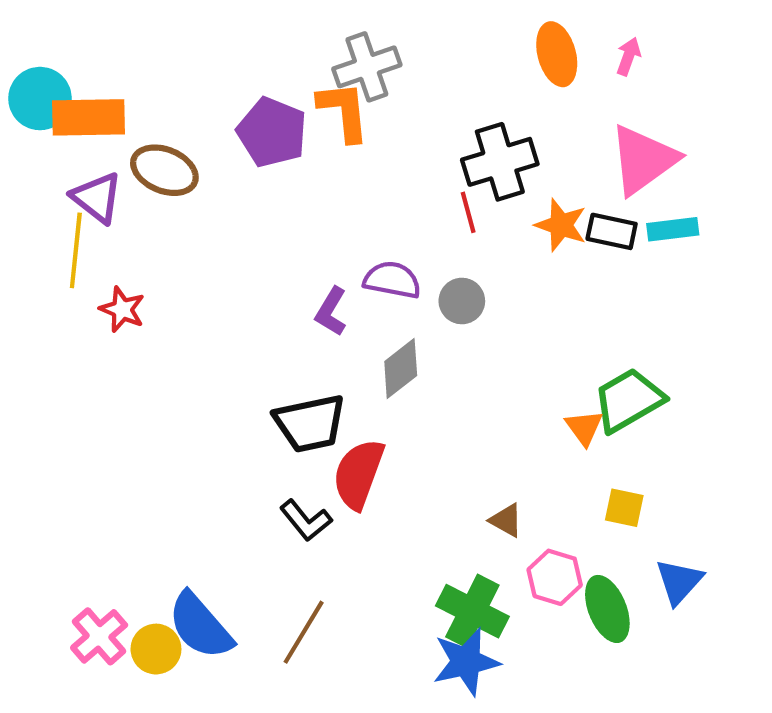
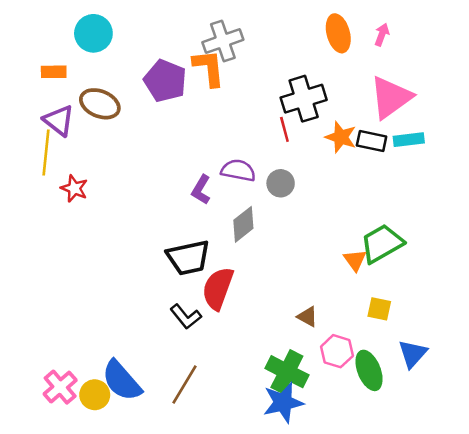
cyan circle: (40, 99) -> (93, 33), moved
orange rectangle: (88, 117) -> (54, 72), size x0.6

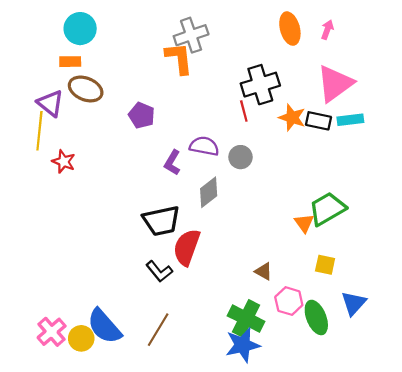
orange rectangle: (54, 72) -> (70, 62), moved
purple pentagon: (165, 81) -> (142, 115), moved, size x0.7

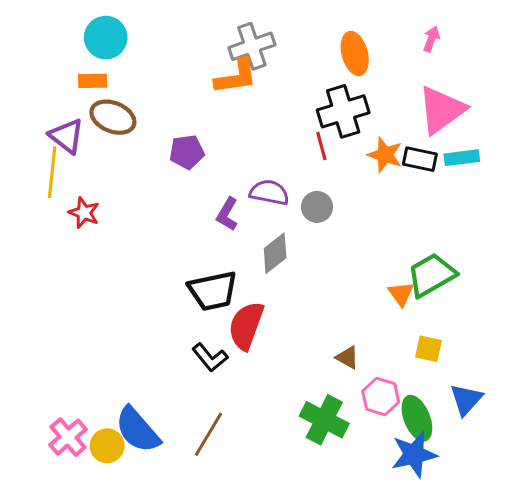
orange ellipse: (290, 29) -> (355, 53), moved
orange L-shape: (179, 58) -> (236, 77), turned 88
purple pentagon: (142, 115) -> (187, 152), turned -30
blue star: (243, 345) -> (414, 454), moved

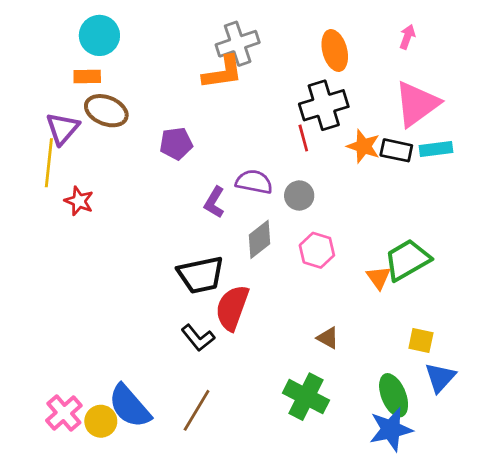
purple triangle: (67, 136) -> (63, 128), turned 33
yellow square: (429, 349) -> (421, 341), moved
pink hexagon: (381, 397) -> (317, 250), moved

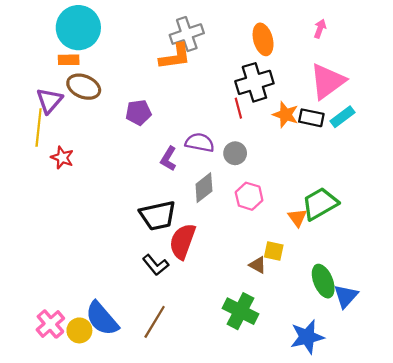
cyan circle: (99, 35) -> (78, 28), size x1.4
cyan rectangle: (436, 149) -> (342, 117), turned -30
yellow square: (421, 341) -> (274, 251), moved
green ellipse: (394, 395) -> (323, 281), moved

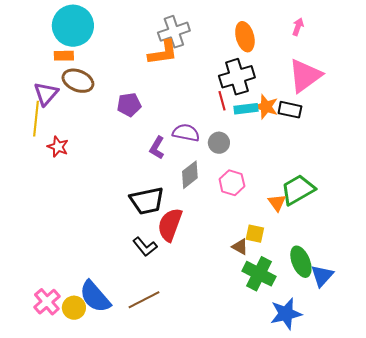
cyan rectangle: (342, 117) -> (246, 109), moved, turned 30
green cross: (240, 311) -> (259, 274), moved
brown line: (155, 322) -> (144, 300), turned 32

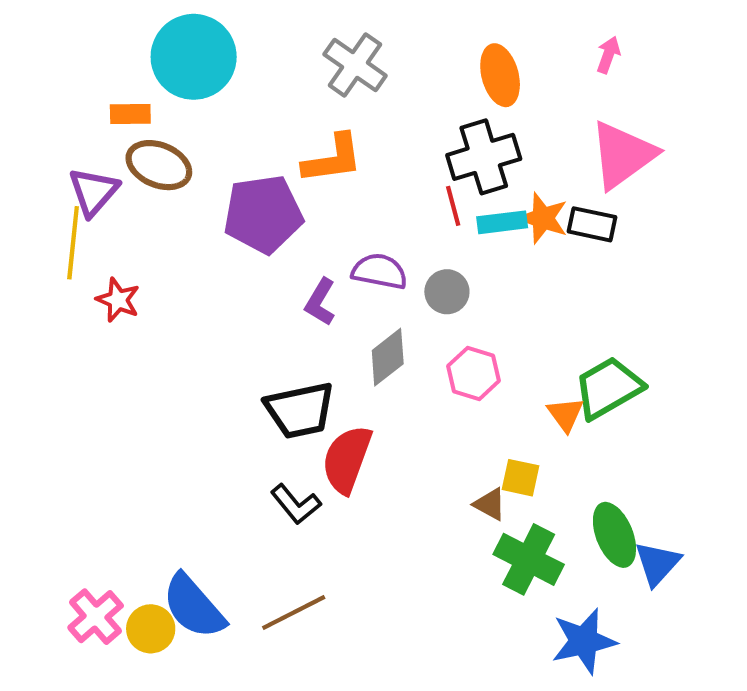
cyan circle: (73, 26) -> (194, 57), moved
gray cross: (174, 32) -> (355, 65), turned -36
orange L-shape: (163, 53) -> (333, 159), moved
purple pentagon: (129, 105) -> (263, 214), size x1.6

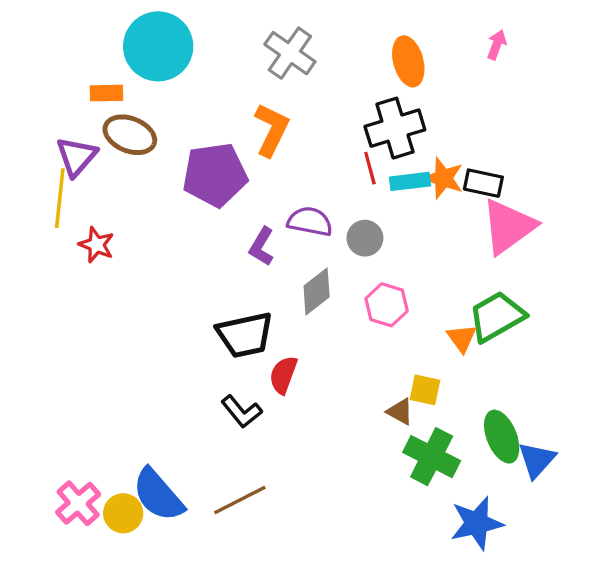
pink triangle: (623, 155) -> (508, 226), moved
orange L-shape: (333, 159) -> (272, 130), turned -56
red semicircle: (347, 459) -> (283, 375), size x0.7

